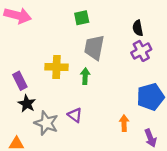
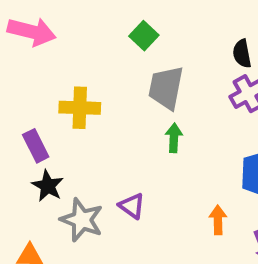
green square: (82, 18) -> (144, 36), turned -35
yellow cross: (57, 67) -> (80, 108), moved
green arrow: (85, 76) -> (174, 138), moved

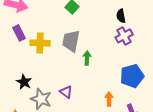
gray trapezoid: (166, 88) -> (71, 41), moved
purple rectangle: (36, 146) -> (19, 33), moved

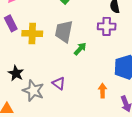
purple cross: (124, 36) -> (107, 26), moved, turned 30
green arrow: (87, 58) -> (80, 49), turned 40

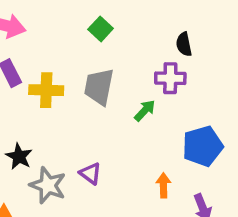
green arrow: (80, 49) -> (145, 111), moved

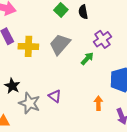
black semicircle: (184, 44) -> (83, 12), moved
purple cross: (170, 78) -> (102, 39), turned -36
gray trapezoid: (99, 87) -> (60, 44), turned 30

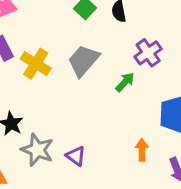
yellow cross: (28, 46) -> (36, 64), turned 30
purple triangle: (55, 96) -> (76, 156), moved

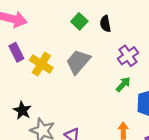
green arrow: (125, 82) -> (123, 84), moved

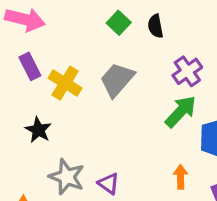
green arrow: (123, 84) -> (181, 112), size x1.5
black star: (22, 110) -> (38, 130), moved

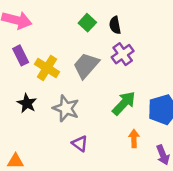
purple cross: (187, 71) -> (123, 54), moved
green arrow: (181, 112) -> (124, 103), moved
gray star: (67, 177) -> (66, 108), moved

